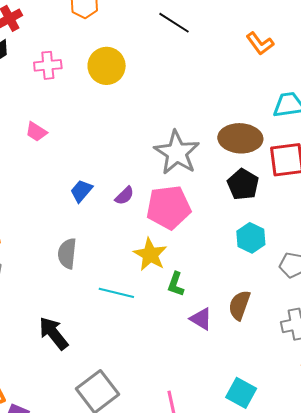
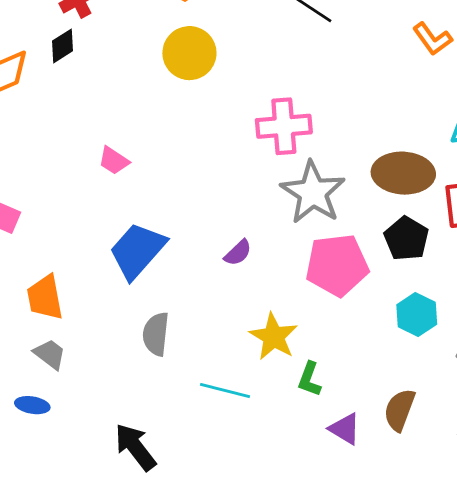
pink cross: (48, 65) -> (284, 126), moved, size x1.4
yellow circle: (107, 66) -> (189, 53), moved
blue trapezoid: (81, 191) -> (137, 251), moved, size x1.8
pink pentagon: (169, 207) -> (337, 265), moved

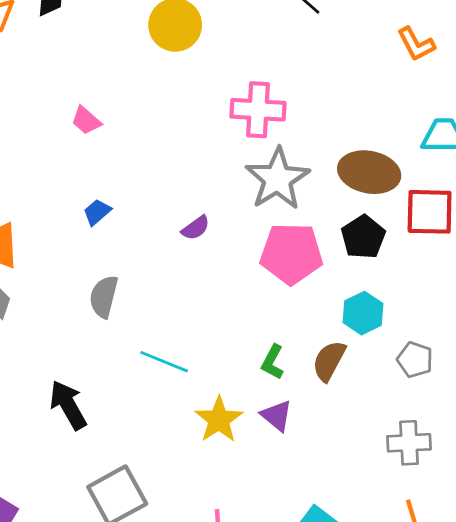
blue trapezoid: (137, 251) -> (97, 212), size x0.5
yellow star: (274, 337) -> (219, 420), moved
green L-shape: (309, 379) -> (273, 362), moved
brown semicircle: (400, 410) -> (329, 361), moved

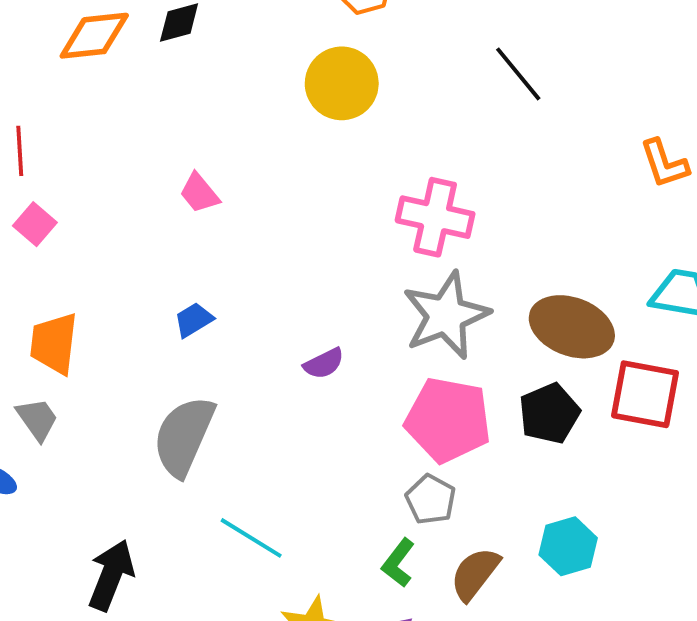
gray semicircle: (104, 297) -> (184, 436), size x1.4
cyan hexagon: (363, 313) -> (568, 546), moved
gray pentagon: (415, 360) -> (431, 499), moved
black arrow: (68, 405) -> (111, 575), turned 42

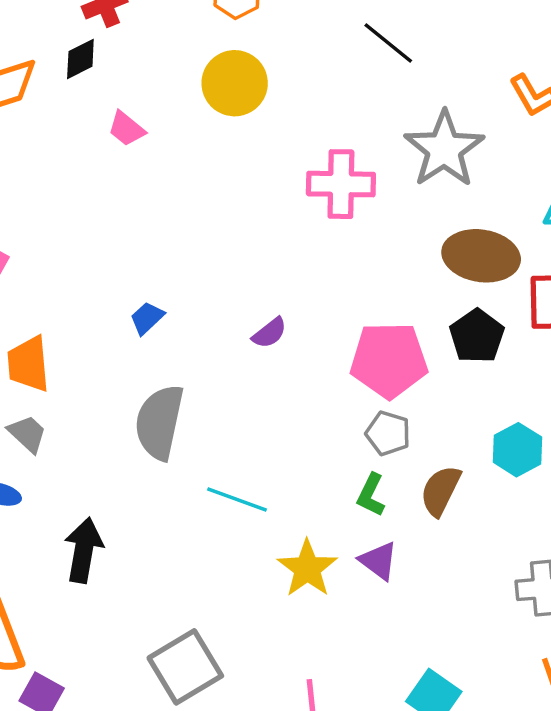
pink trapezoid: (199, 193) -> (126, 129), moved
gray star: (446, 315) -> (444, 149), moved
black arrow: (111, 575) -> (84, 550), moved

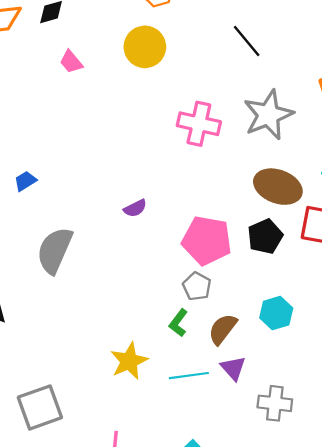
blue trapezoid: (147, 318) -> (25, 181), moved
cyan line: (237, 500) -> (189, 376), moved, turned -39
purple triangle: (378, 561) -> (233, 368), moved

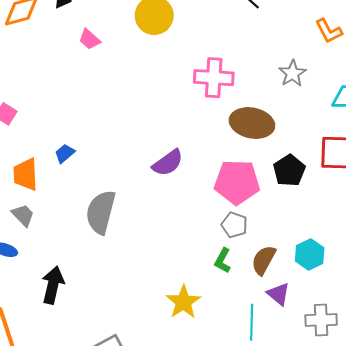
gray star: (268, 115) -> (292, 73), moved, size x0.6
brown ellipse: (278, 187) -> (252, 123), moved
purple semicircle: (135, 208) -> (168, 163), size x1.5
cyan hexagon: (276, 313) -> (310, 254), moved
cyan line: (189, 376) -> (252, 322), moved, turned -72

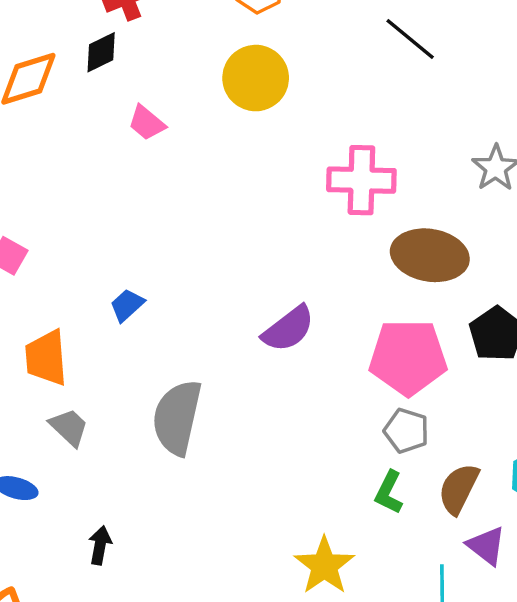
blue trapezoid: (65, 153) -> (127, 305), moved
gray trapezoid: (23, 215) -> (69, 427), moved
black arrow: (53, 285) -> (100, 545), size x0.6

